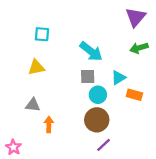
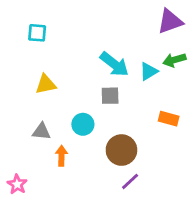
purple triangle: (136, 17) -> (170, 21), turned 30
cyan square: (42, 34) -> (37, 33), moved
cyan triangle: (118, 78) -> (149, 71), moved
cyan circle: (98, 95) -> (83, 124), moved

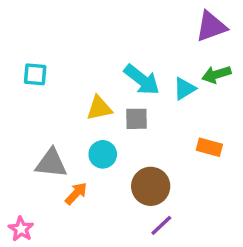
cyan square: (37, 33) -> (35, 74), moved
yellow triangle: (46, 84) -> (99, 108), moved
gray triangle: (41, 131) -> (51, 163), size x1.4
orange arrow: (61, 156) -> (76, 193), turned 42

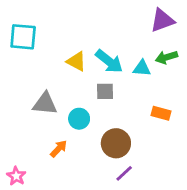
cyan square: (35, 74) -> (23, 37), moved, size x1.5
cyan triangle: (184, 89) -> (142, 68), turned 36
yellow triangle: (99, 108) -> (76, 61), moved, turned 40
gray triangle: (51, 163) -> (45, 104), moved

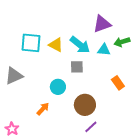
purple triangle: (162, 20) -> (102, 24), moved
cyan square: (23, 37) -> (31, 43), moved
gray triangle: (45, 104) -> (14, 76), moved, turned -30
orange rectangle: (161, 113) -> (118, 83), turned 40

